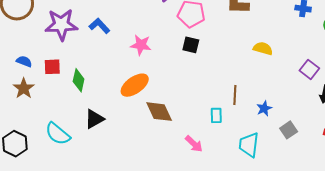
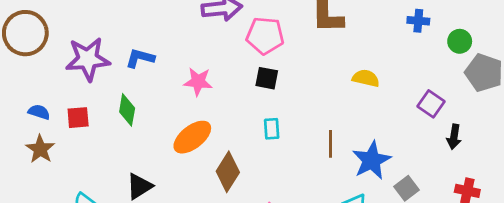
blue L-shape: (99, 26) -> (140, 58), turned -30
green diamond: (79, 80) -> (127, 110), moved
blue star: (264, 108) -> (372, 160), size x1.8
brown diamond: (159, 112) -> (228, 172), turned 60
cyan rectangle: (216, 115) -> (272, 129), moved

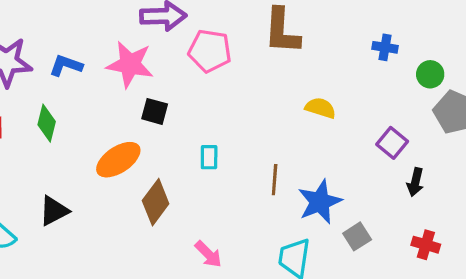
black square: (267, 78) -> (155, 111), moved
pink star: (198, 82) -> (130, 64), moved, size x1.4

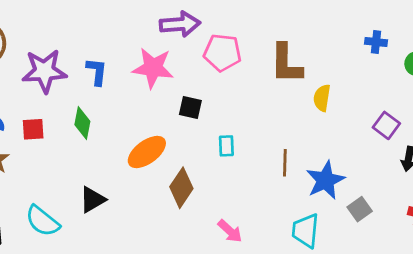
brown L-shape: (282, 31) -> (286, 64), moved
blue L-shape: (66, 65) -> (97, 72), turned 80
yellow semicircle: (320, 108) -> (322, 98), turned -96
black square: (155, 111) -> (190, 108), moved

